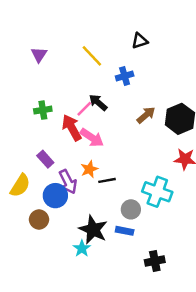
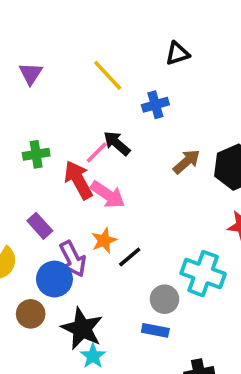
black line: (107, 180) -> (130, 257), turned -30
black star: (93, 230) -> (82, 329), moved

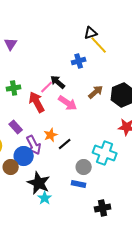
yellow line: (108, 75) -> (99, 45), moved
pink arrow: (108, 195) -> (68, 103), moved
brown circle: (31, 314) -> (11, 167), moved

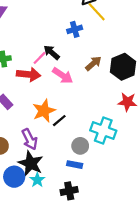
red arrow: (37, 102) -> (29, 74), turned 125
orange star: (51, 135) -> (44, 111), size x1.5
purple arrow: (34, 145) -> (30, 139), moved
blue circle: (24, 156) -> (14, 177), moved
black cross: (103, 208) -> (69, 191), moved

